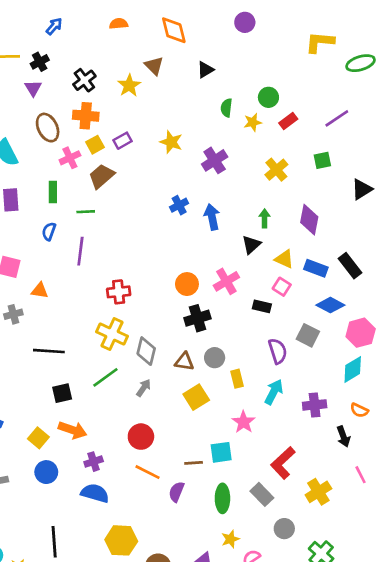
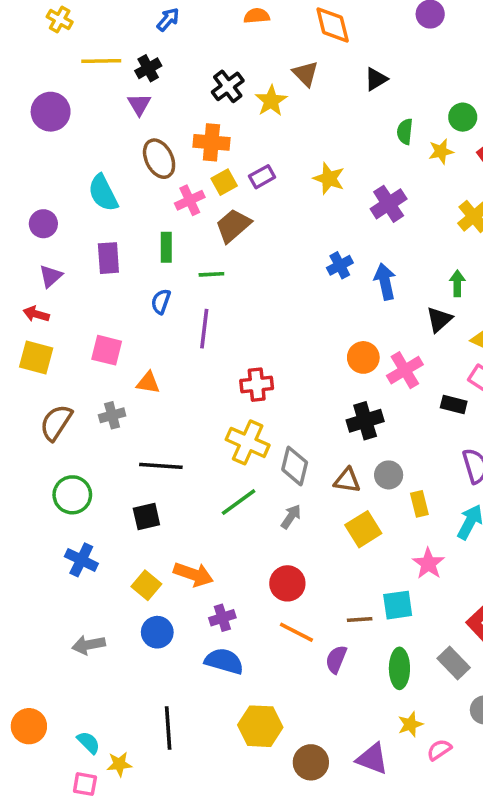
black cross: (84, 80) -> (228, 86), moved
orange circle: (187, 284) -> (363, 357), moved
black square: (62, 393) -> (146, 517), moved

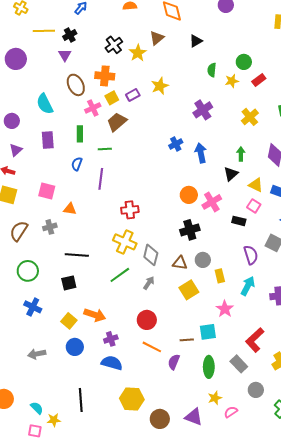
brown triangle: (305, 74) -> (157, 38), turned 35
yellow star: (329, 179) -> (160, 86), moved, turned 30

